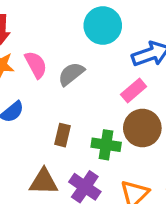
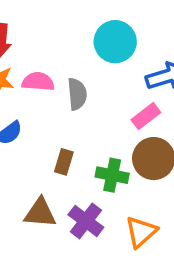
pink semicircle: (36, 65) -> (38, 82), turned -60
gray semicircle: (71, 74) -> (77, 94), turned 120

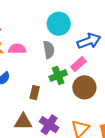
gray semicircle: (77, 94) -> (49, 50), moved
green cross: (112, 175) -> (58, 76), moved, turned -30

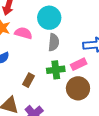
cyan circle: (59, 24) -> (49, 18), moved

